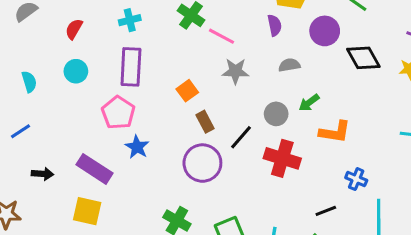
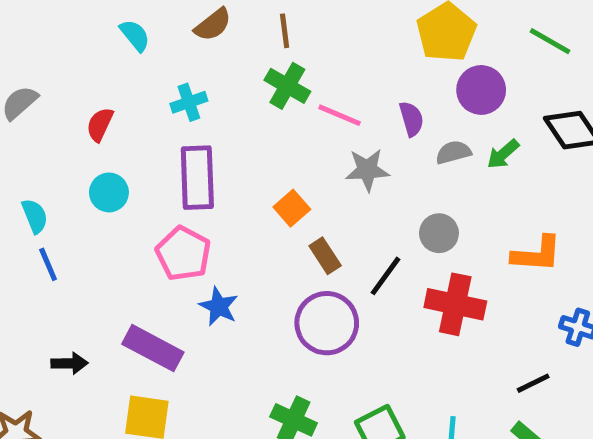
purple semicircle: (275, 25) -> (411, 119), moved
purple circle: (325, 31) -> (481, 90), moved
green arrow: (309, 103) -> (503, 154), moved
blue line: (20, 131) -> (48, 264), moved, turned -75

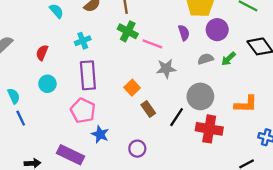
purple semicircle: (411, 119) -> (184, 33), moved
gray circle: (439, 233) -> (200, 96), size x1.5
purple circle: (327, 323) -> (137, 149), moved, size x0.6

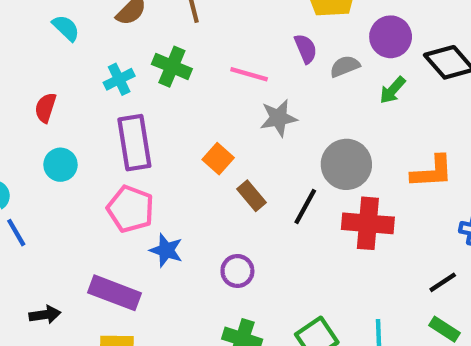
purple circle: (217, 30) -> (391, 37), moved
green cross: (128, 31) -> (172, 67), moved
gray semicircle: (206, 59) -> (345, 66), moved

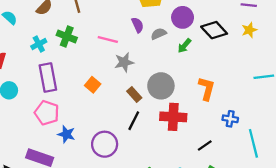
orange L-shape: (432, 172) -> (207, 89), turned -70
brown rectangle: (252, 196) -> (134, 94), moved
black line: (305, 207) -> (134, 121), moved
purple circle: (237, 271) -> (105, 144), size x1.5
black line: (443, 282) -> (205, 145), moved

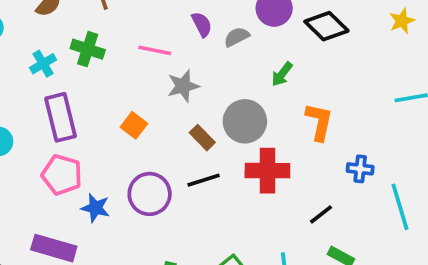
yellow star: (249, 30) -> (402, 21), moved
green arrow: (184, 46) -> (282, 74), moved
black line: (134, 121) -> (204, 180), turned 48
purple circle: (105, 144) -> (150, 194), moved

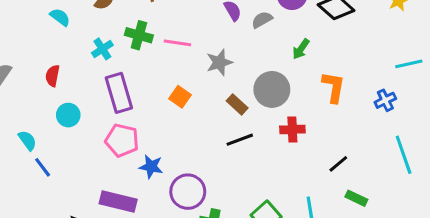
pink line: (155, 50) -> (177, 43), moved
blue cross: (360, 169) -> (385, 100), moved, turned -30
red cross: (267, 171) -> (292, 130), size x0.7
purple circle: (150, 194) -> (188, 192), moved

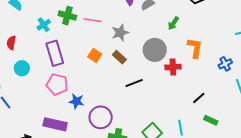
blue cross: (385, 100) -> (225, 64), moved
brown rectangle: (237, 104) -> (119, 57), moved
red cross: (292, 130) -> (173, 67), moved

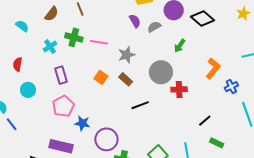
orange L-shape: (195, 48) -> (213, 68), moved, turned 30
purple rectangle: (55, 53) -> (61, 75), size x0.7
pink pentagon: (57, 84) -> (63, 106), turned 30

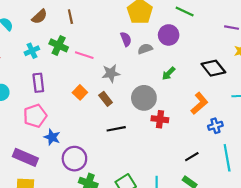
black diamond: (202, 18) -> (213, 68), moved
black line: (205, 121) -> (192, 157), moved

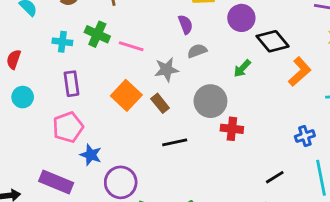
gray semicircle: (145, 49) -> (197, 51), moved
cyan cross: (32, 51) -> (62, 42), turned 32
black diamond: (213, 68) -> (273, 41), moved
orange square: (80, 92) -> (126, 95), size x1.5
orange L-shape: (199, 103) -> (300, 72), moved

